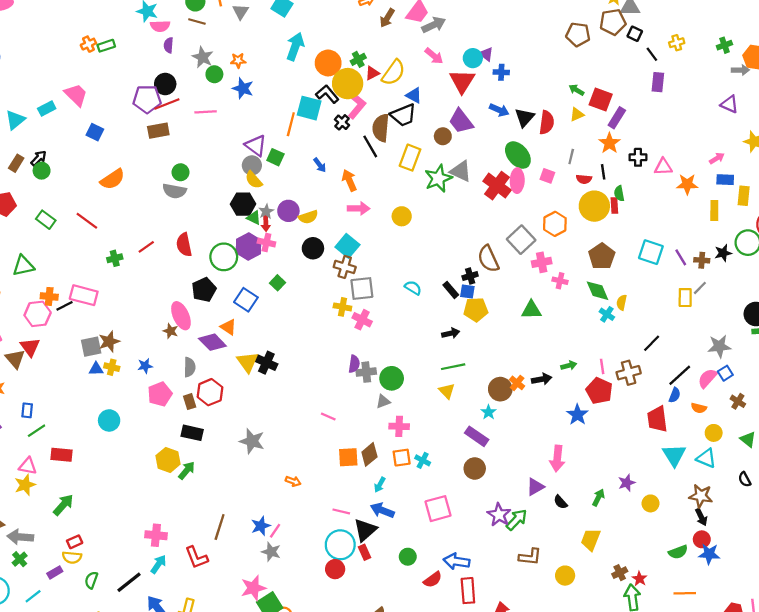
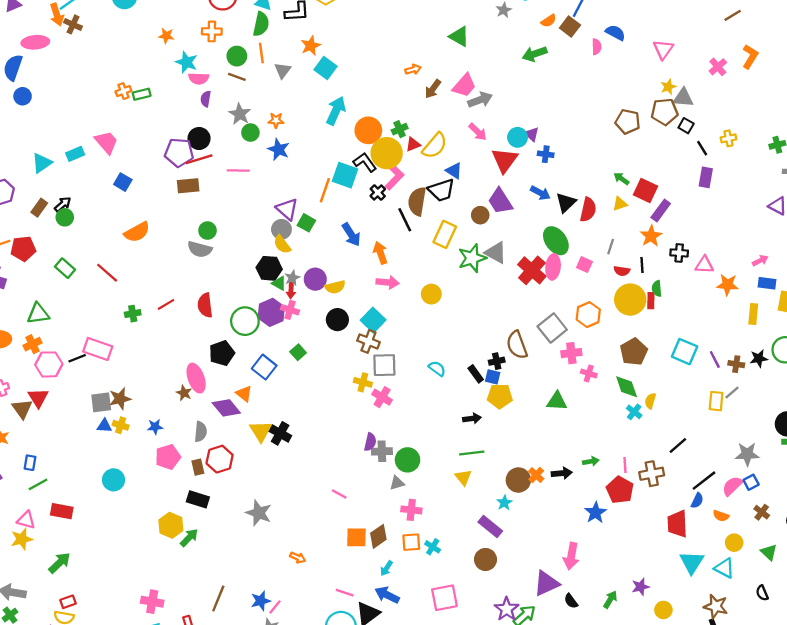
blue arrow: (320, 165) -> (351, 235), size x1.5
orange cross: (49, 296) -> (33, 344), moved, turned -36
purple triangle: (535, 487) -> (546, 583), size x1.4

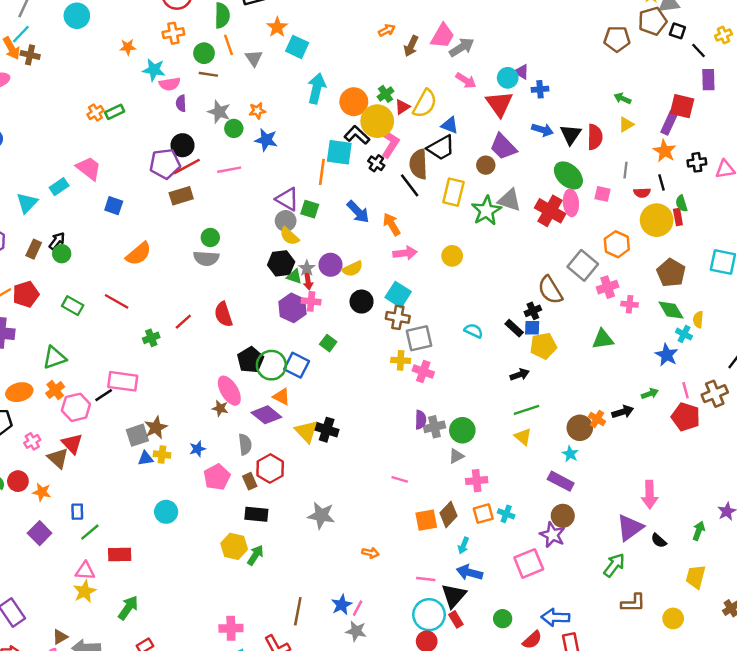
red square: (646, 190) -> (682, 106), moved
green circle: (245, 321) -> (271, 365), moved
blue star: (596, 513) -> (667, 355), moved
purple star: (507, 609) -> (552, 535), moved

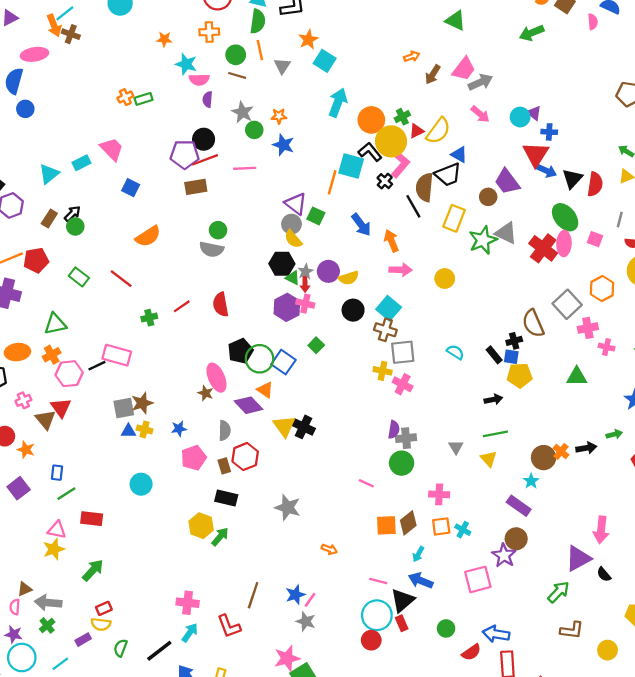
red triangle: (499, 104) -> (536, 154), moved
green circle: (462, 430) -> (402, 463), moved
gray triangle: (456, 456) -> (456, 447), moved, turned -42

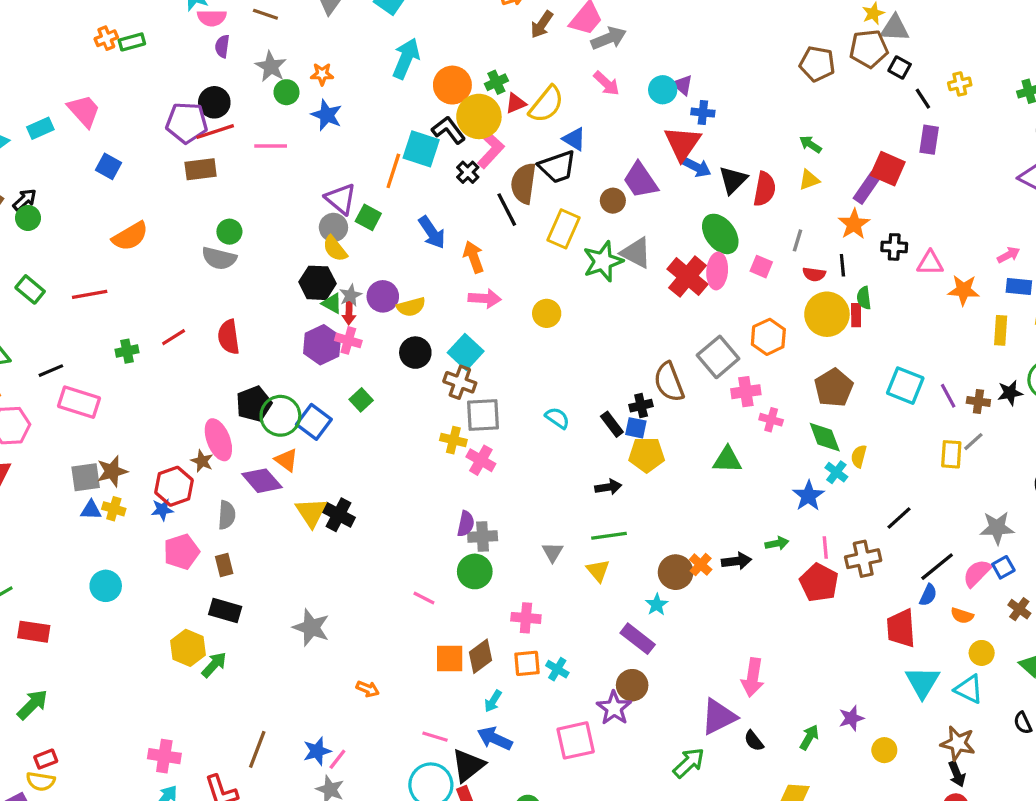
red line: (121, 279) -> (90, 294), turned -50
black line: (97, 366) -> (51, 371), moved
red hexagon: (245, 457) -> (174, 486), moved

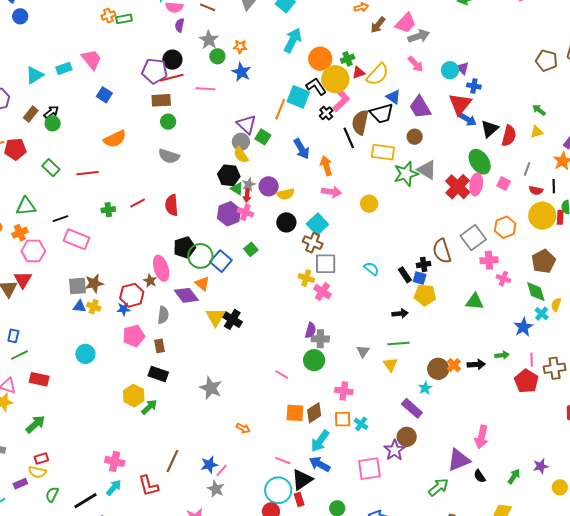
purple trapezoid: (640, 180) -> (420, 107), moved
yellow rectangle: (563, 229) -> (383, 152), turned 70
green circle: (229, 232) -> (168, 122), moved
cyan arrow: (493, 701) -> (320, 441), size x1.6

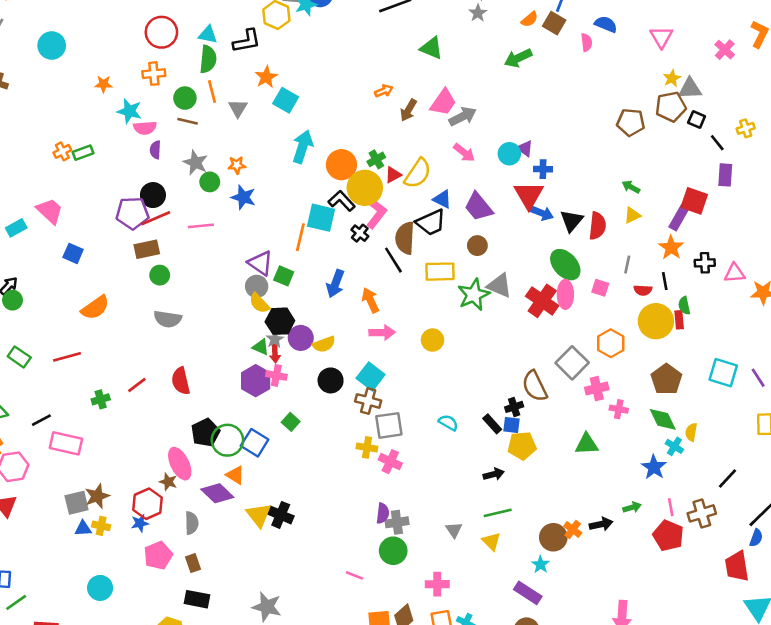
blue arrow: (302, 149) -> (335, 284), turned 60
black hexagon: (229, 175) -> (280, 321), moved

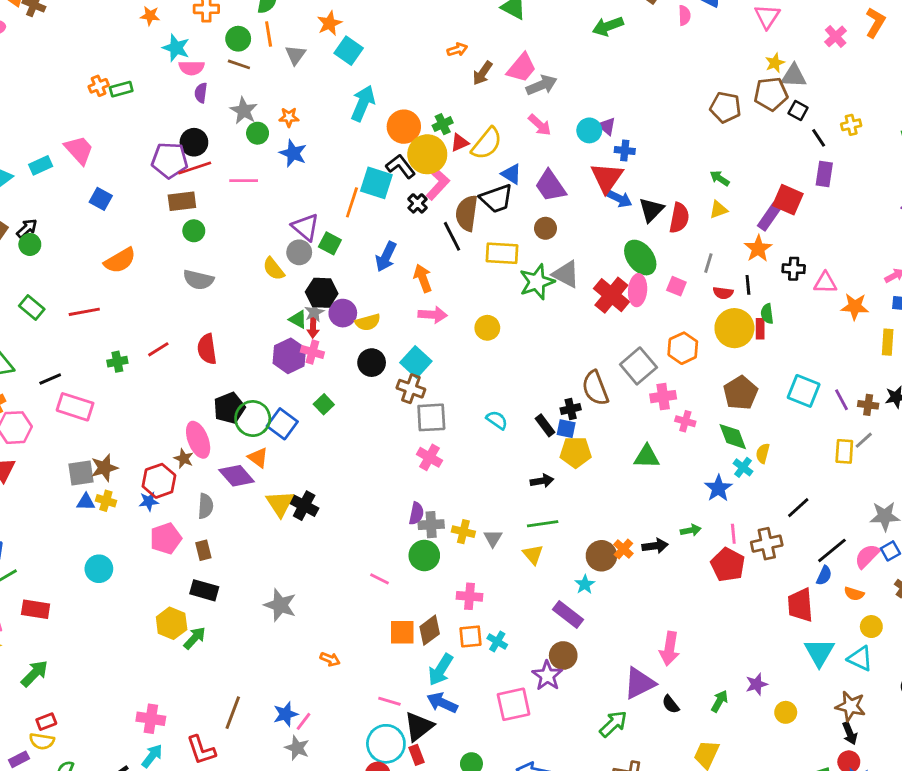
yellow semicircle: (259, 303) -> (274, 269), moved
yellow cross: (367, 447) -> (463, 532), moved

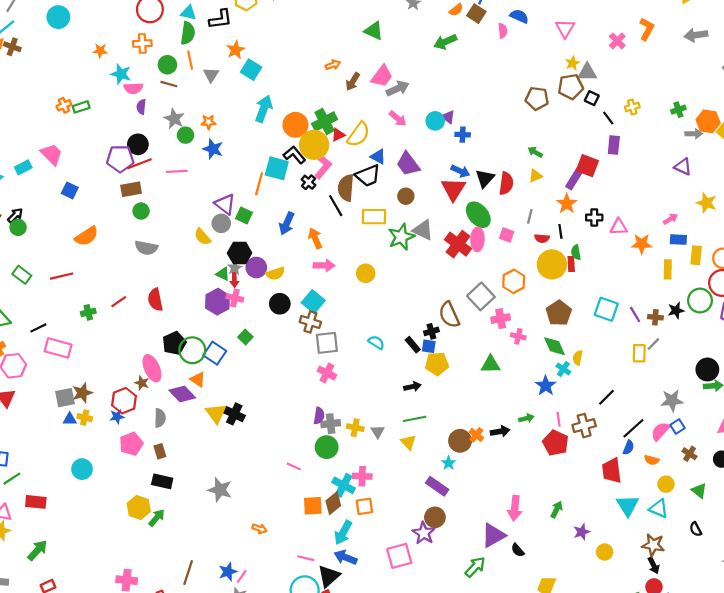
green cross: (443, 124) -> (325, 122), size x1.6
red triangle: (607, 178) -> (453, 189), moved
cyan cross: (497, 641) -> (344, 485), moved, size x1.5
green arrow: (719, 701) -> (557, 510), moved

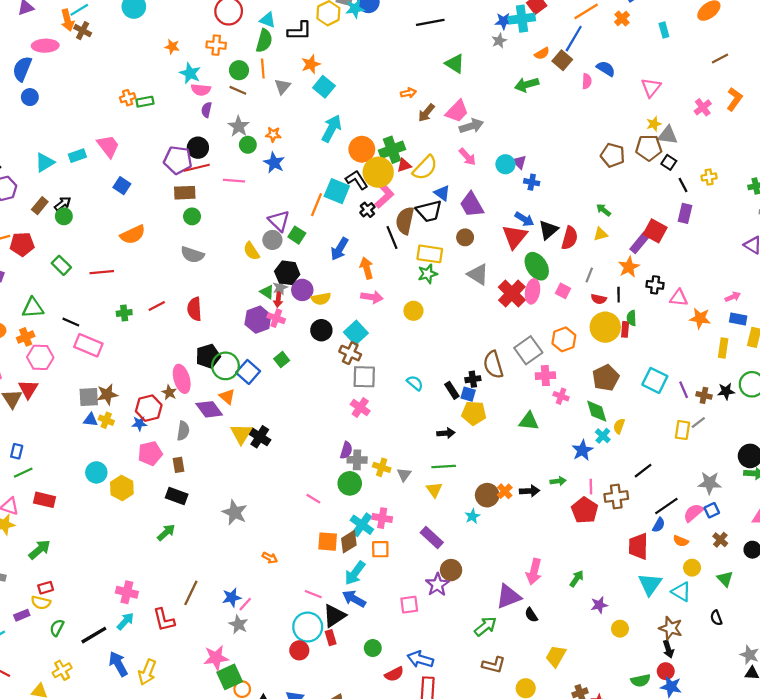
green star: (401, 237) -> (428, 274), moved, size x0.7
black line: (38, 328) -> (71, 322), turned 42
purple rectangle: (437, 486) -> (432, 538), moved
yellow hexagon: (139, 507) -> (122, 488), moved
pink square: (399, 556) -> (409, 605), size x0.7

